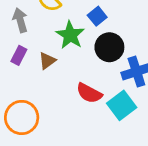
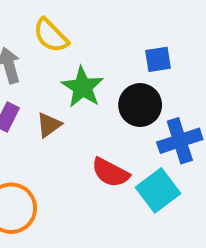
blue square: (97, 16) -> (158, 59), moved, turned 30

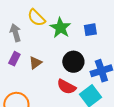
green star: (83, 87) -> (60, 28), moved
black circle: (140, 105) -> (73, 62), moved

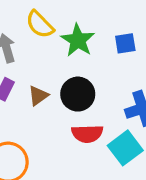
black circle: (73, 62) -> (78, 94), moved
red semicircle: (66, 87) -> (87, 134), turned -30

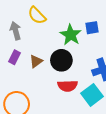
green star: (78, 40) -> (71, 35), moved

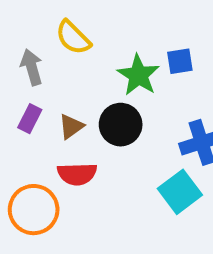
red semicircle: (68, 86) -> (77, 174), moved

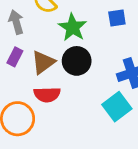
green star: (138, 75) -> (73, 27), moved
brown triangle: (71, 127) -> (43, 62), size x1.4

